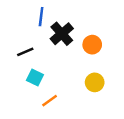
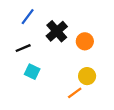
blue line: (41, 17) -> (28, 17), moved, turned 30
orange line: (50, 101) -> (75, 93), moved

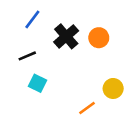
orange circle: (85, 41) -> (99, 38), moved
yellow circle: (87, 76) -> (113, 88), moved

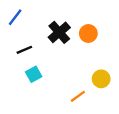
blue line: (32, 19) -> (15, 17), moved
cyan square: (38, 83) -> (34, 74), turned 35

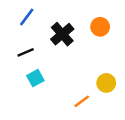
blue line: (15, 17) -> (27, 17), moved
orange circle: (88, 34) -> (100, 27), moved

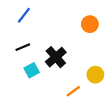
black cross: (62, 34) -> (56, 57), moved

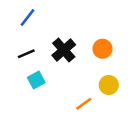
orange circle: (90, 24) -> (103, 49), moved
black cross: (56, 57) -> (64, 50), moved

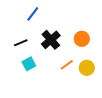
blue line: (27, 17) -> (33, 14), moved
orange line: (84, 104) -> (67, 65), moved

